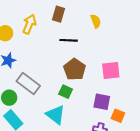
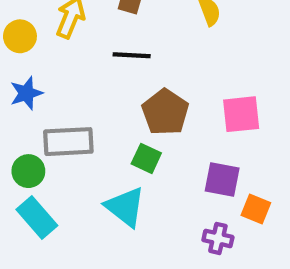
black line: (69, 40) -> (132, 55), moved
gray rectangle: (28, 84) -> (68, 142), turned -40

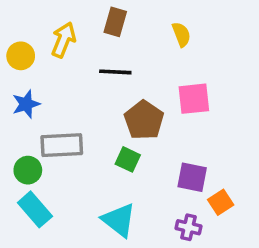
pink square: (241, 114) -> (194, 99), moved
cyan triangle: (125, 207) -> (119, 220), moved
orange square: (256, 209) -> (221, 202), turned 35

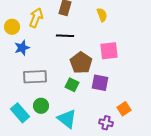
blue star: (26, 104) -> (22, 48), moved
green circle: (28, 170) -> (41, 106), moved
purple square: (192, 177) -> (100, 83), moved

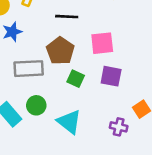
pink square: (109, 51) -> (102, 43), moved
brown pentagon: (81, 63) -> (60, 51), moved

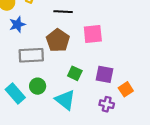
purple square: (111, 76) -> (105, 74), moved
green square: (76, 79) -> (75, 73), moved

